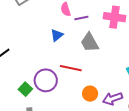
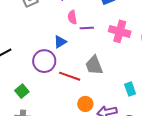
gray trapezoid: (90, 42) -> (94, 65), moved
purple circle: (46, 80) -> (44, 61), moved

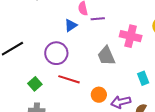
pink cross: (120, 31) -> (131, 36), moved
blue triangle: (60, 42) -> (71, 25), moved
red line: (70, 76) -> (69, 79), moved

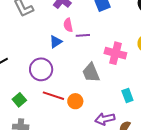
orange circle: (99, 95) -> (75, 101), moved

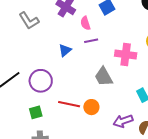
pink semicircle: (68, 25) -> (85, 23), moved
purple circle: (41, 69) -> (41, 81), moved
green square: (19, 100) -> (36, 112), turned 32

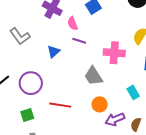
gray L-shape: (29, 21) -> (20, 36), moved
purple line: (91, 41) -> (79, 41), turned 32
orange circle: (91, 107) -> (100, 104), moved

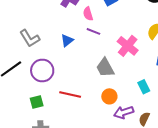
gray L-shape: (20, 36) -> (30, 38), moved
pink cross: (114, 53) -> (128, 46), turned 30

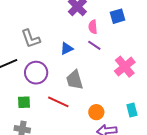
gray trapezoid: (105, 68) -> (74, 80), moved

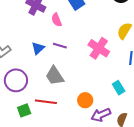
purple line: (94, 45) -> (60, 46), moved
green square: (24, 102) -> (24, 110), moved

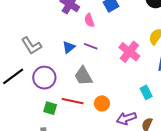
orange circle: (85, 100) -> (102, 103), moved
green square: (24, 110) -> (50, 108), turned 32

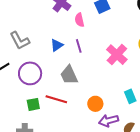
purple line: (91, 46) -> (79, 46), turned 48
orange circle: (102, 103) -> (95, 104), moved
green square: (50, 108) -> (33, 104), turned -32

